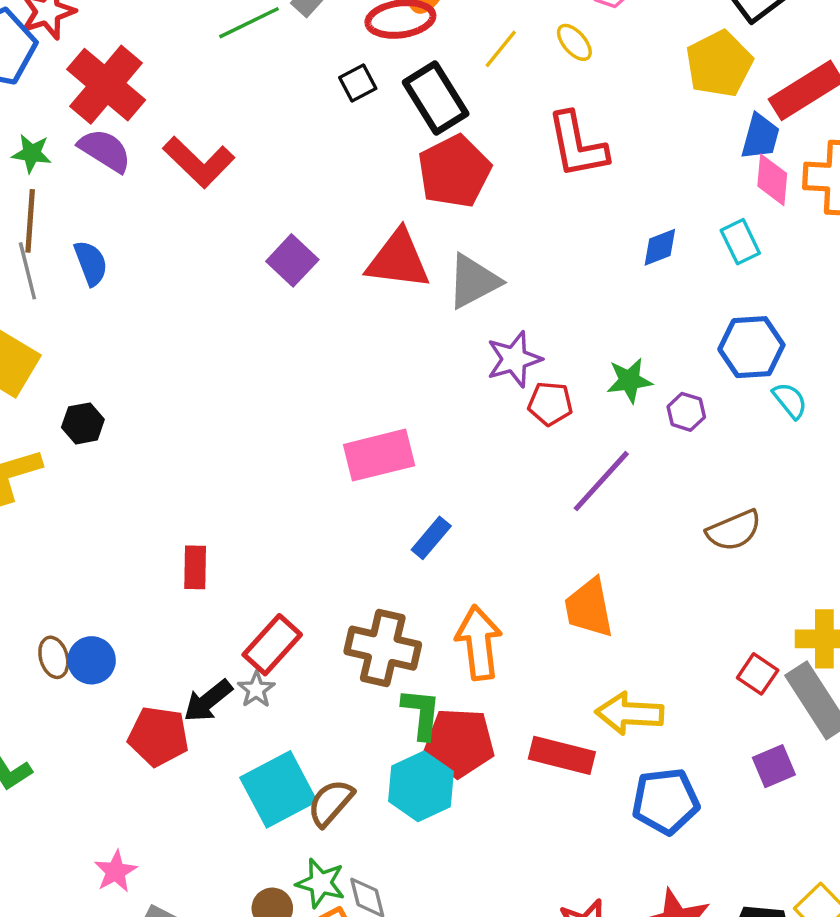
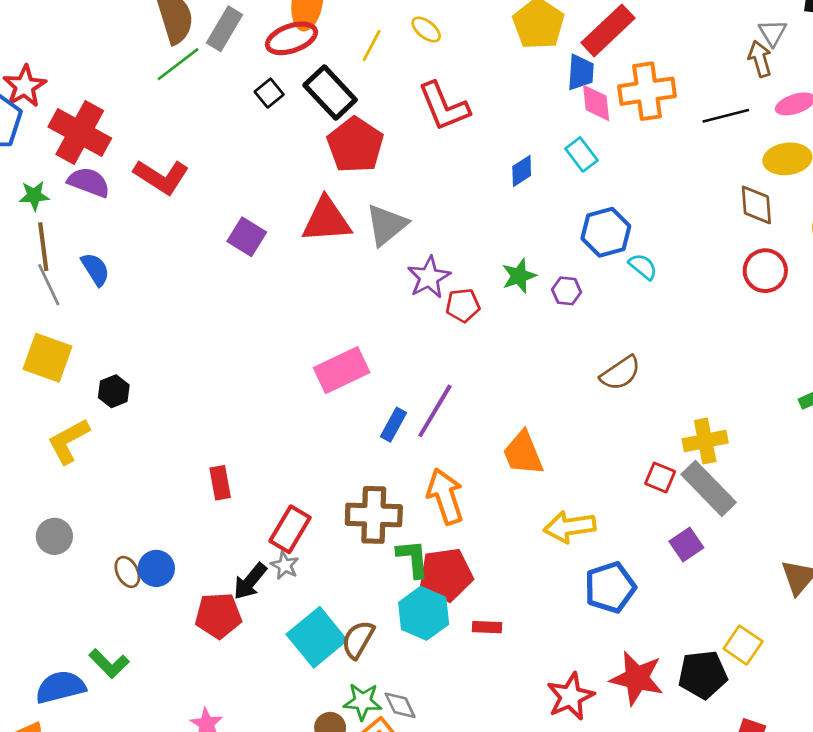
purple line: (601, 481) -> (435, 411), moved
red rectangle: (562, 755) -> (487, 627), moved, size x0.6

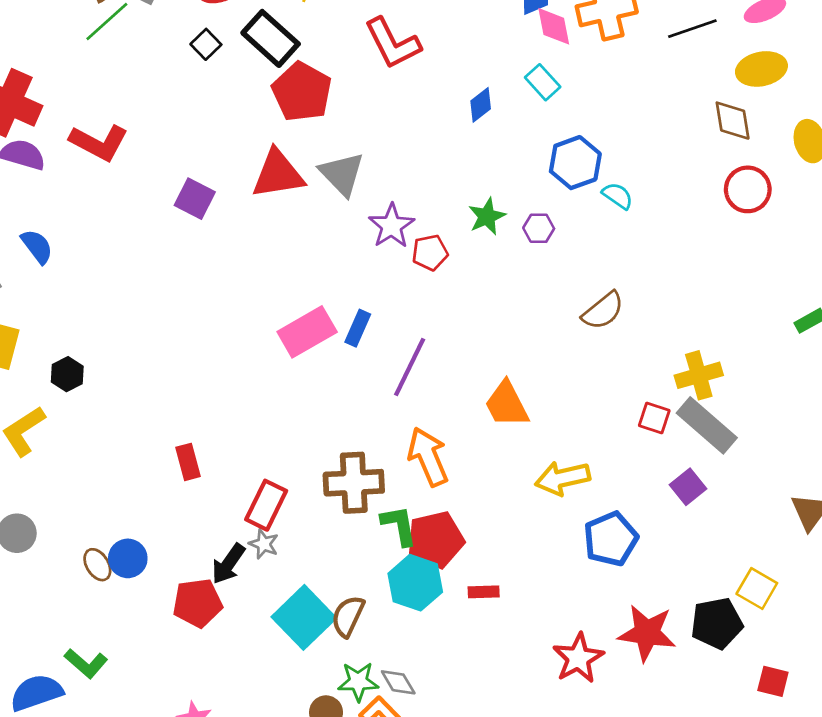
gray triangle: (386, 225) -> (342, 174), turned -30
blue rectangle: (394, 425) -> (358, 328), moved

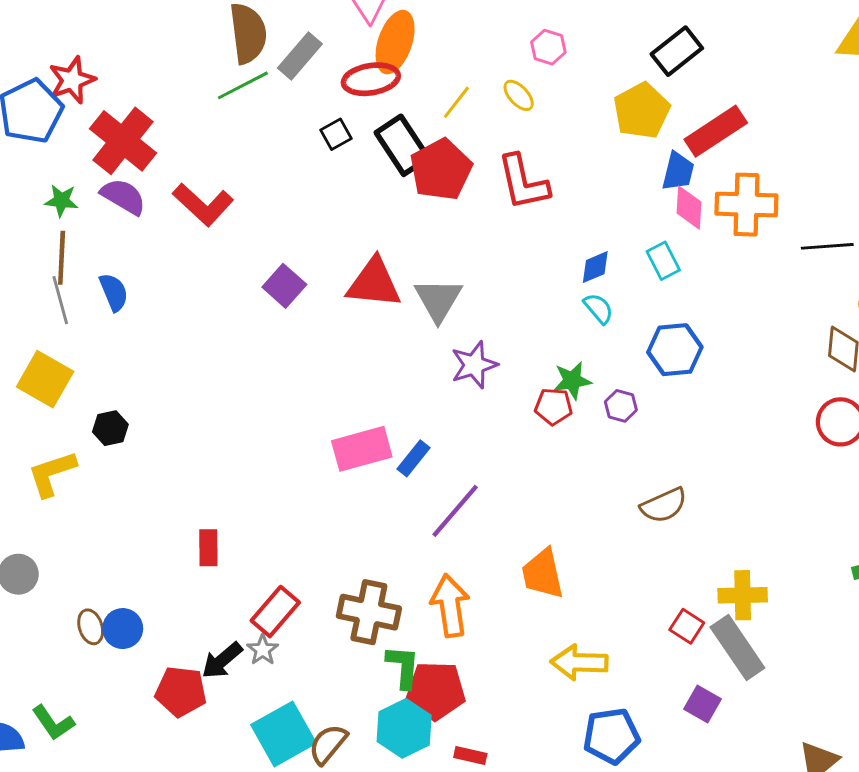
red pentagon: (302, 92) -> (441, 170), moved
cyan semicircle: (618, 196) -> (598, 308), moved
red pentagon: (430, 253) -> (553, 406), moved
purple square: (688, 487) -> (702, 704), turned -36

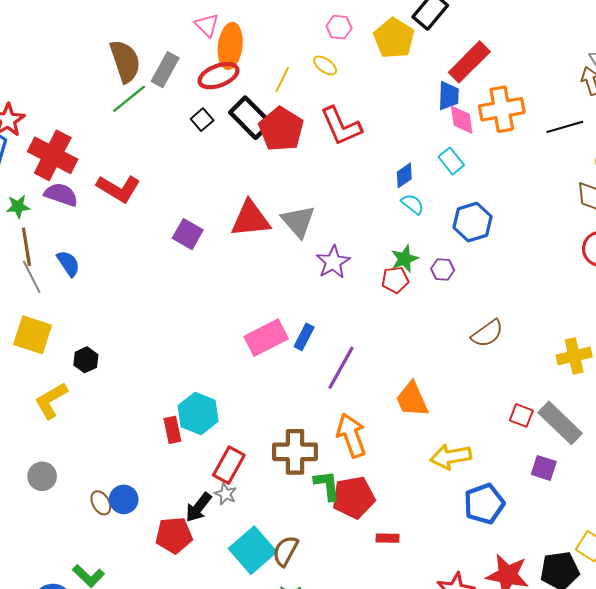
yellow pentagon: (642, 111) -> (394, 38), moved
yellow cross: (743, 595) -> (574, 356), moved
cyan hexagon: (404, 728) -> (198, 413), moved

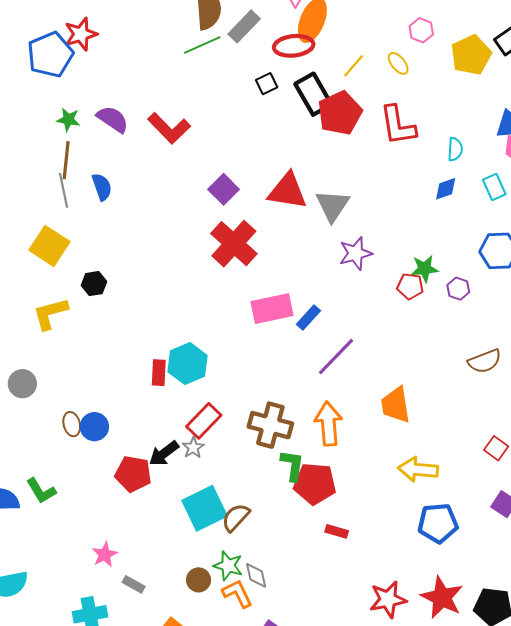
red cross: (53, 155) -> (234, 244), moved
cyan semicircle: (413, 204) -> (455, 149), moved, turned 40

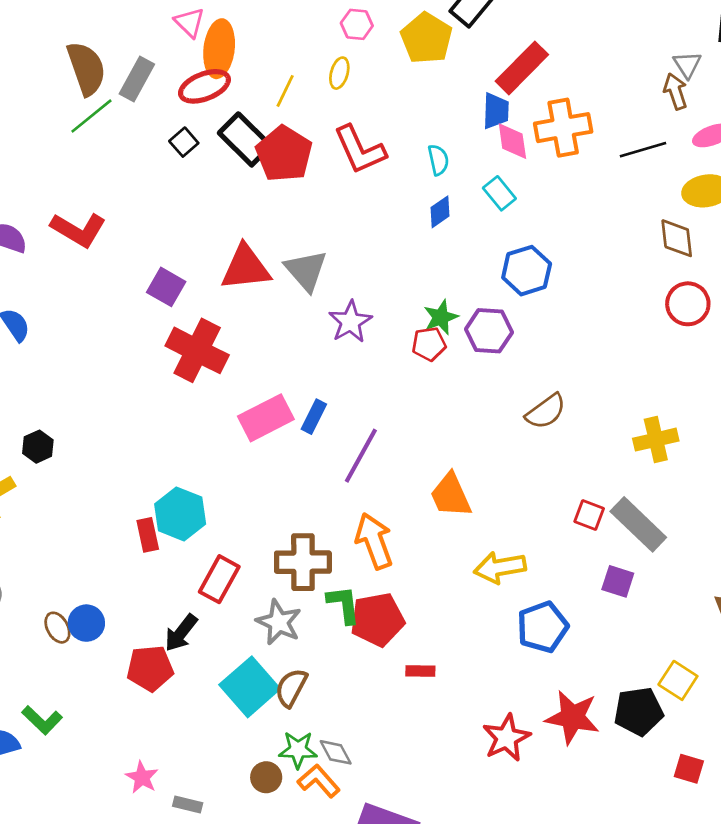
yellow ellipse: (398, 63) -> (339, 73), turned 70
purple hexagon: (458, 289) -> (489, 331), size x1.6
gray star: (193, 448) -> (279, 622), moved, size x1.6

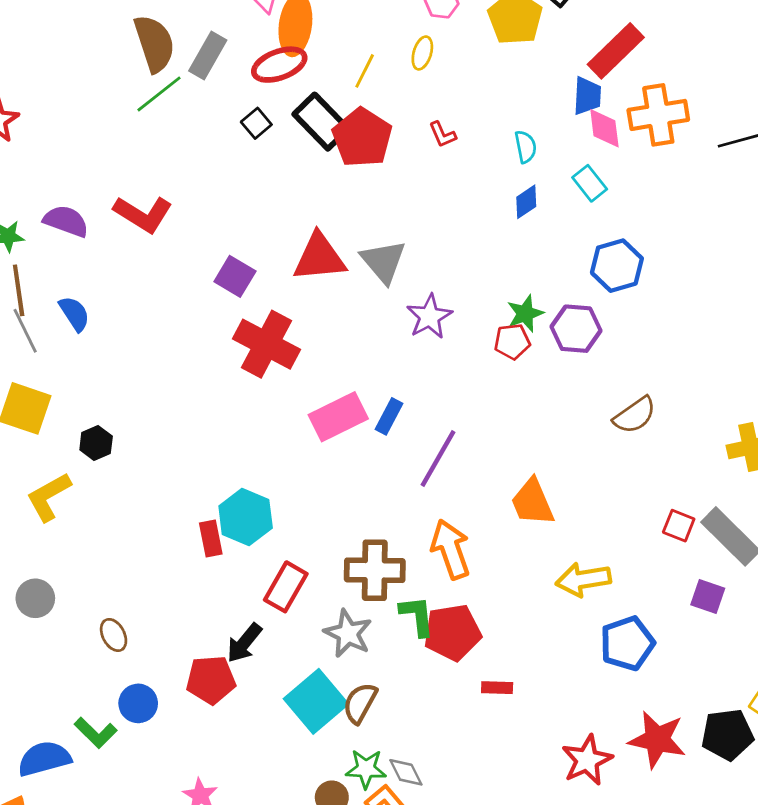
red L-shape: (360, 150) -> (442, 135), size x0.5
blue circle: (86, 623) -> (138, 703), moved

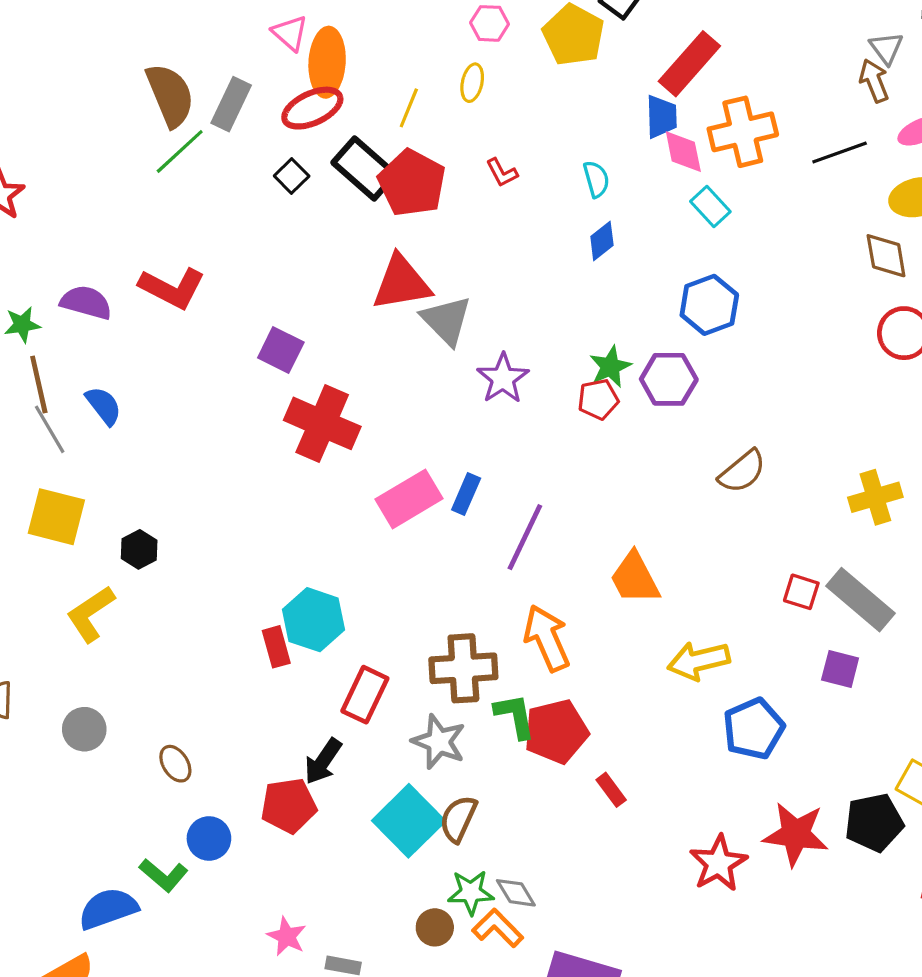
cyan rectangle: (590, 183) -> (710, 207), moved
red triangle: (319, 257) -> (401, 283), moved
red rectangle: (497, 688) -> (611, 790), turned 56

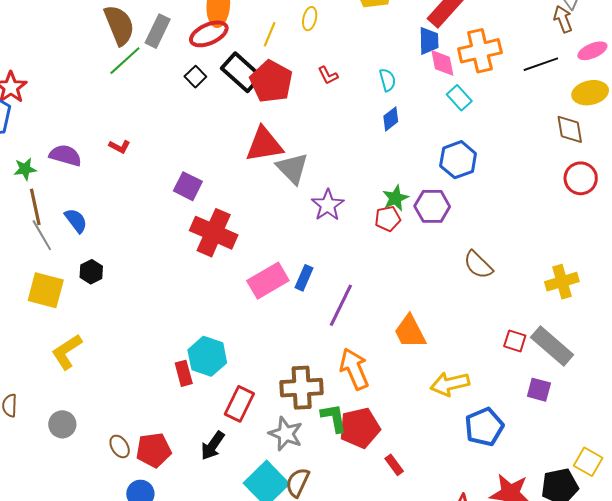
red L-shape: (172, 288) -> (120, 147), size x0.5
brown semicircle: (742, 471) -> (478, 265), turned 84
black hexagon: (139, 549) -> (91, 272), moved
red pentagon: (289, 806) -> (154, 450), moved

